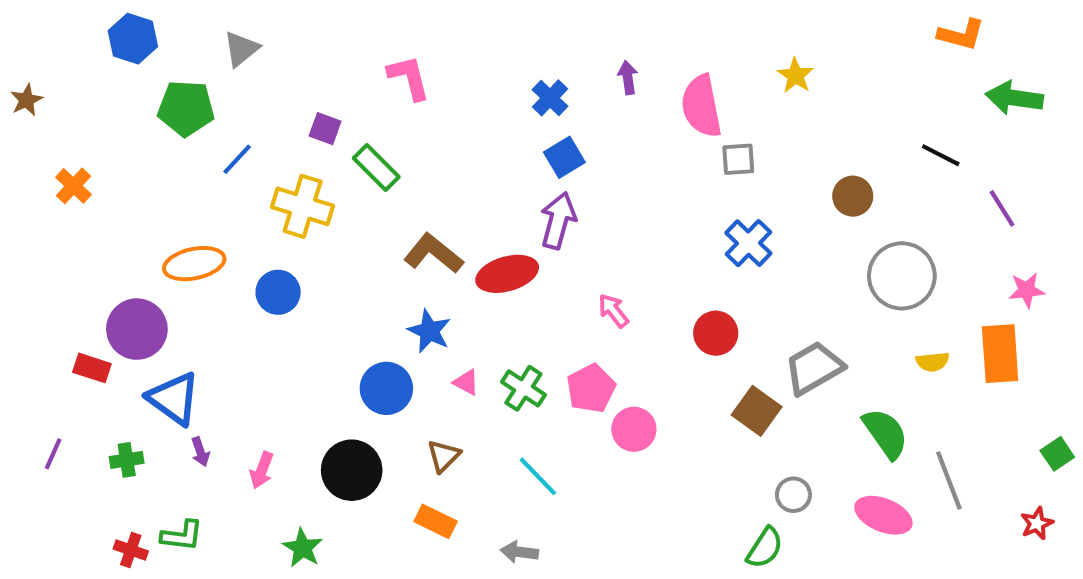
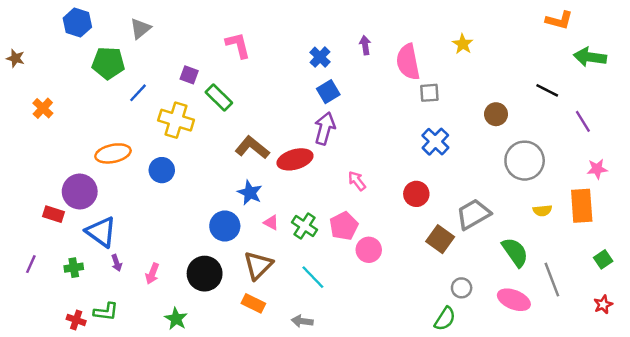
brown star: (26, 100) -> (15, 58), turned -30
green square: (1057, 454) -> (603, 259), moved
brown triangle: (444, 456) -> (258, 265), size x1.5

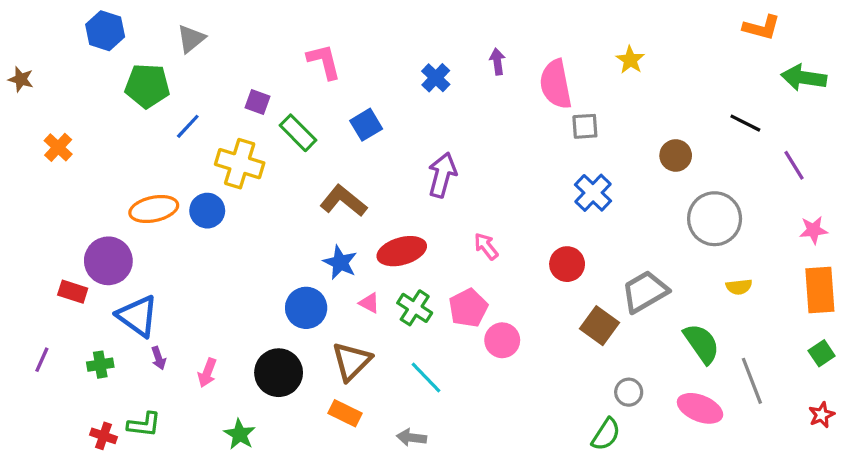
blue square: (328, 92) -> (366, 125), moved
red ellipse: (295, 159) -> (402, 251), moved
blue circle: (162, 170) -> (207, 211), moved
orange rectangle: (582, 206) -> (820, 290), moved

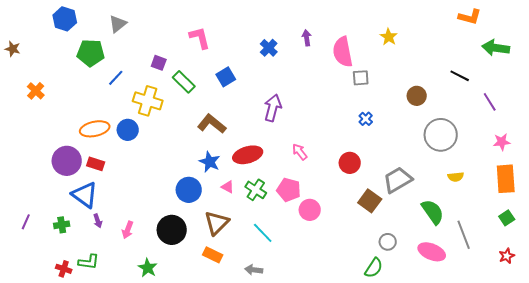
blue cross: (593, 193) -> (366, 119), size x0.6
red rectangle: (73, 292) -> (96, 164), moved
pink pentagon: (468, 308) -> (289, 190), turned -30

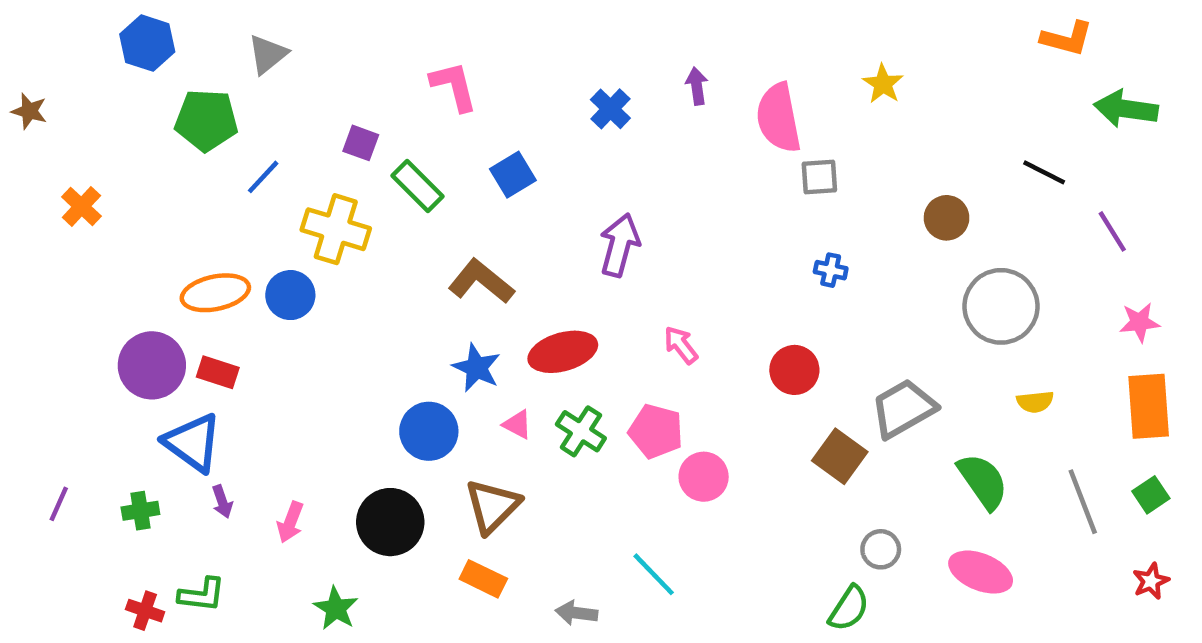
blue cross: (366, 119) -> (831, 270), turned -32
cyan line: (263, 233) -> (654, 574), moved
gray line: (464, 235) -> (1083, 502), moved

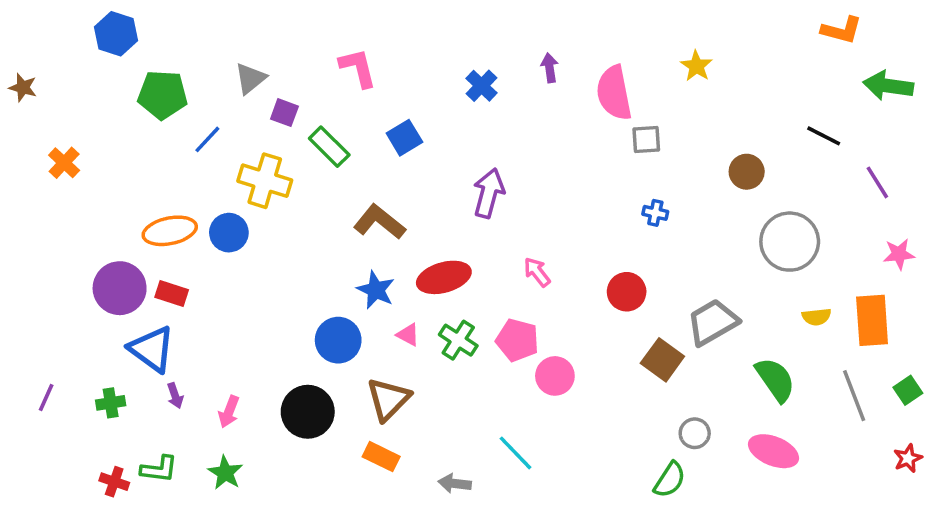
gray triangle: (268, 54) -> (250, 79), moved
orange rectangle: (1149, 406) -> (872, 320), moved
green star: (336, 608) -> (225, 473), moved

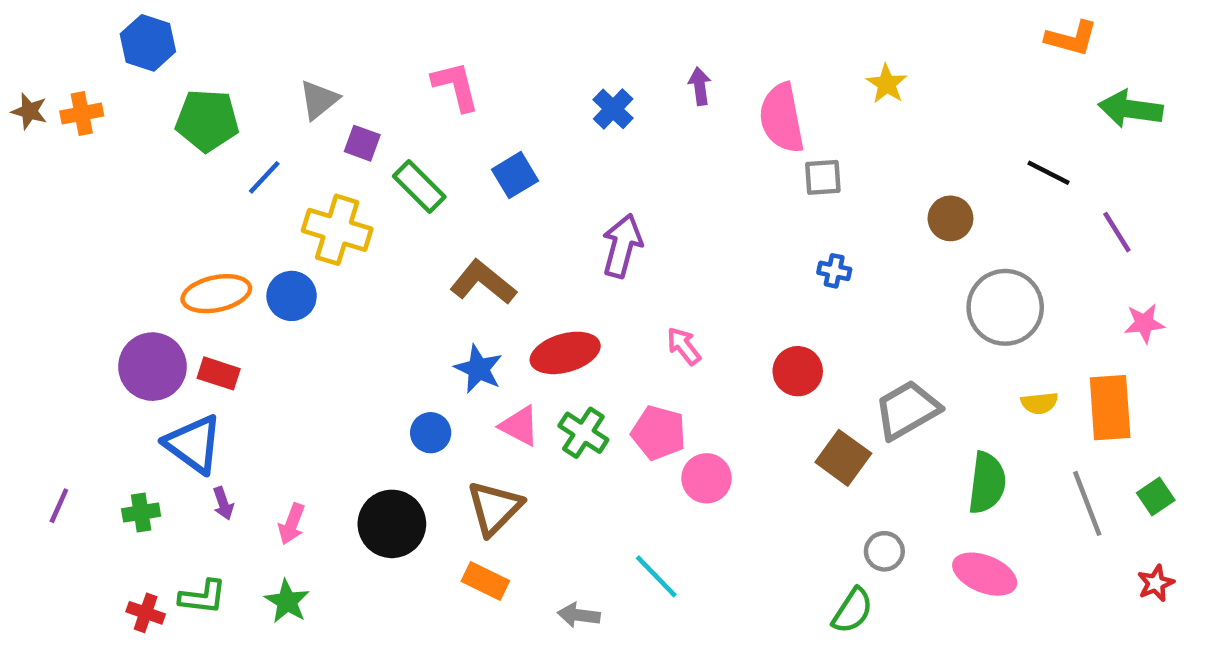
orange cross: (64, 163) -> (82, 114), moved, turned 36
pink triangle: (408, 335) -> (520, 426), size x1.4
blue circle: (338, 340) -> (431, 433), size x0.7
green semicircle: (775, 380) -> (987, 483), turned 42

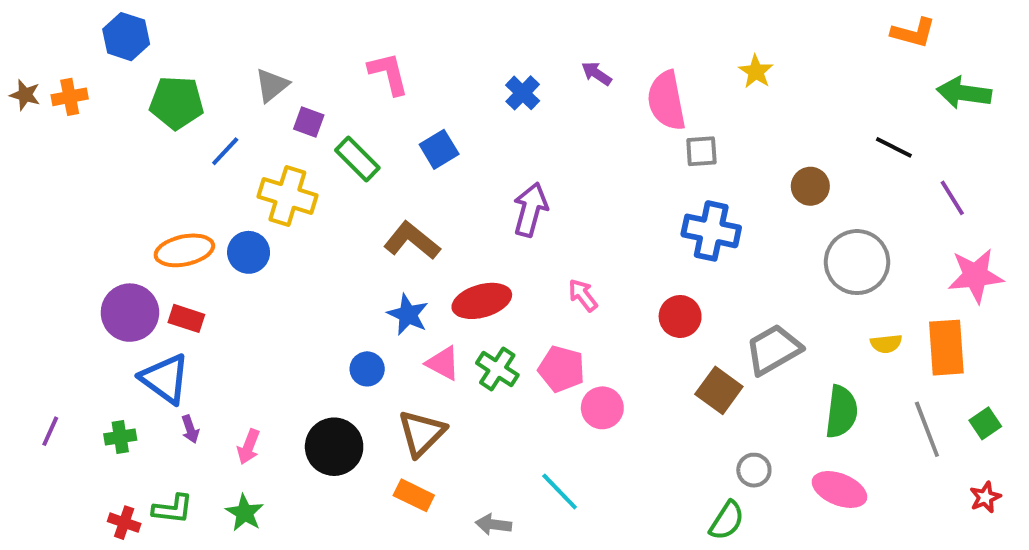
purple arrow: (700, 86) -> (596, 73), turned -48
blue cross: (834, 271) -> (711, 231), size x2.0
pink star: (1144, 323) -> (976, 276), size x1.6

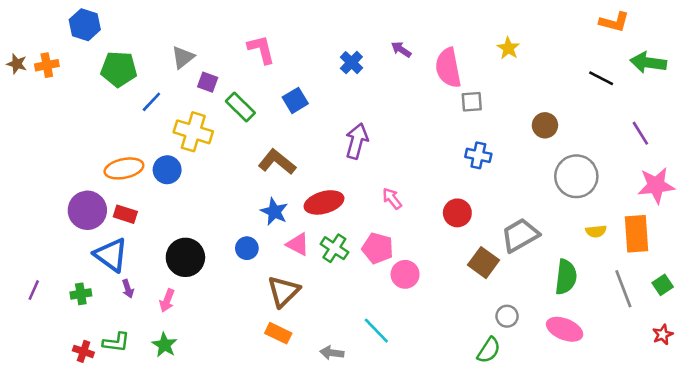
black line: (894, 147) -> (601, 78), moved
blue cross: (711, 231) -> (478, 155), size x0.7
black circle: (334, 447) -> (185, 257), moved

